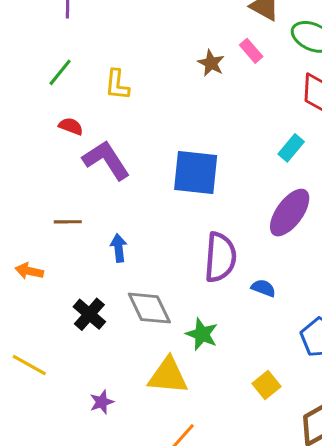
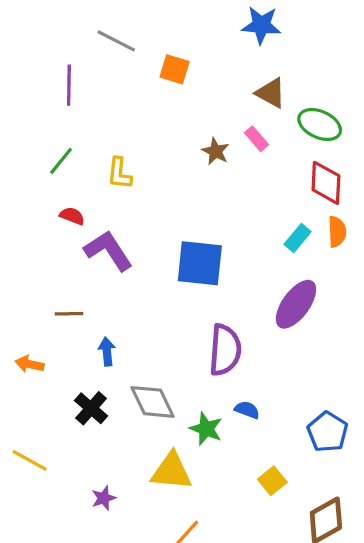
blue arrow: (119, 248) -> (107, 352), moved
blue semicircle: (263, 288) -> (247, 410), moved

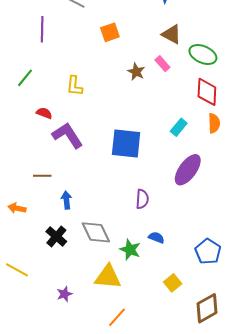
orange square: (175, 69) -> (110, 32), moved, turned -36
green line: (61, 161) -> (25, 78), moved
cyan rectangle: (298, 238) -> (179, 127), moved
purple semicircle: (225, 350) -> (142, 199), size x0.6

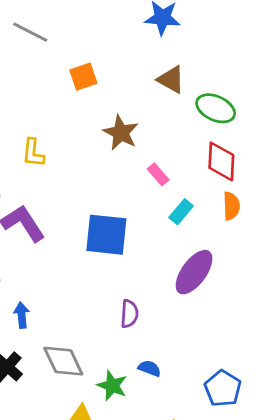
pink rectangle: (162, 64) -> (158, 174), moved
brown star: (136, 72) -> (121, 133), size x1.4

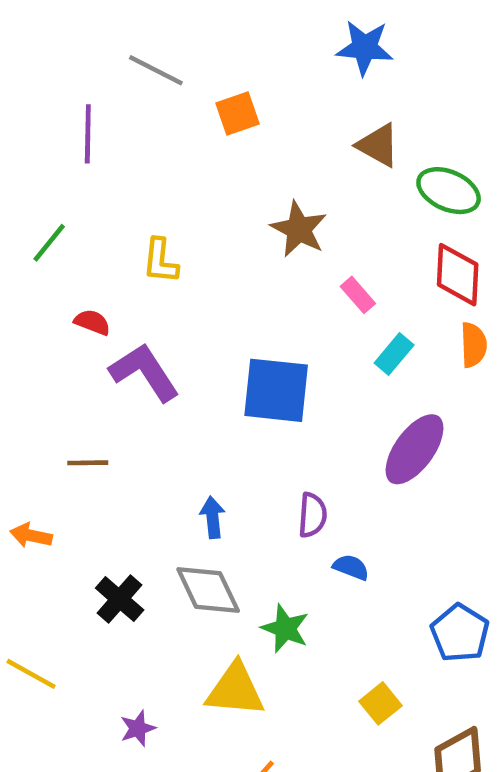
orange square: (83, 77) -> (238, 113), moved
blue arrow: (22, 315) -> (213, 517), moved
blue semicircle: (149, 368) -> (351, 567), moved

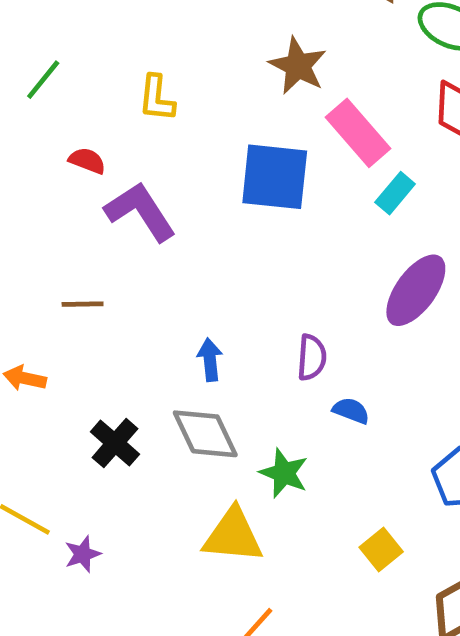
pink rectangle: (358, 295) -> (358, 133), size x1.8
blue square: (276, 390) -> (275, 177), moved
purple star: (138, 728) -> (83, 554), moved

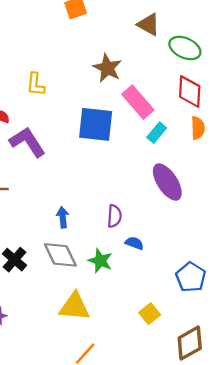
purple ellipse: (416, 290) -> (167, 182), turned -69
green star: (284, 473) -> (100, 261), moved

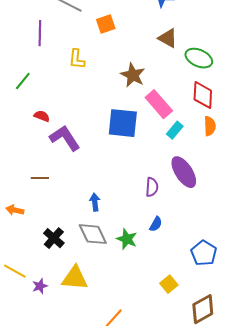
yellow L-shape: (36, 84) -> (77, 59), moved
purple semicircle: (114, 216) -> (152, 187), moved
blue semicircle: (134, 243) -> (156, 224), turned 98
yellow triangle: (74, 307) -> (75, 278), moved

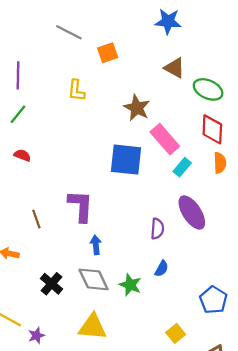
purple line: (40, 33) -> (18, 75), moved
red semicircle: (42, 116) -> (22, 155), moved
purple L-shape: (65, 138) -> (81, 206), moved, turned 36
brown line: (40, 178) -> (36, 219), turned 72
yellow triangle: (75, 278) -> (93, 327), moved

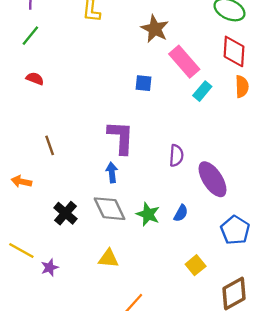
blue square: (126, 160) -> (144, 83), size x0.5
purple L-shape: (81, 206) -> (121, 137), moved
purple ellipse: (192, 212) -> (213, 179), moved
blue semicircle: (162, 269) -> (181, 213), moved
yellow triangle: (93, 327) -> (108, 258), size x0.7

